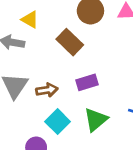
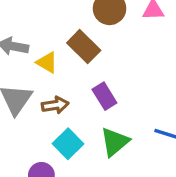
yellow triangle: (30, 20) -> (47, 62), moved
purple rectangle: (87, 82) -> (104, 96), turned 75

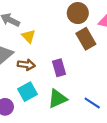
brown rectangle: (84, 47) -> (86, 39), moved

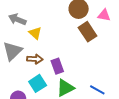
purple rectangle: (59, 68) -> (57, 66), moved

